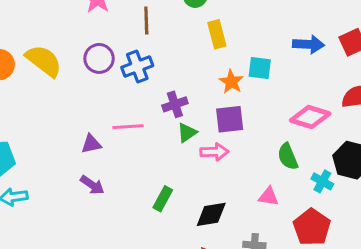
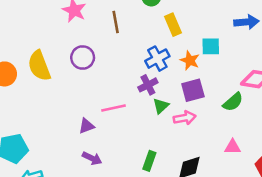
yellow semicircle: (44, 61) -> (39, 66), turned -140
blue cross: (137, 67) -> (157, 59), moved
green semicircle: (288, 157) -> (233, 102), moved, turned -100

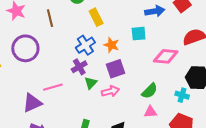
cyan square: (211, 46) -> (139, 34), moved
purple circle: (83, 58) -> (25, 48), size x1.4
green semicircle: (233, 102) -> (150, 91), moved
purple triangle: (86, 126) -> (32, 103), size x1.5

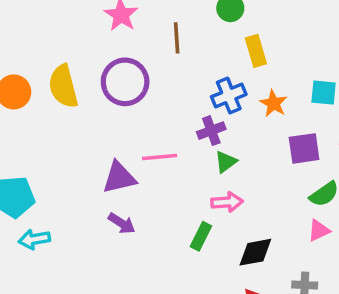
purple square: (116, 69) -> (304, 148), moved
pink arrow: (110, 91) -> (227, 202), moved
pink triangle: (150, 112) -> (319, 230), turned -32

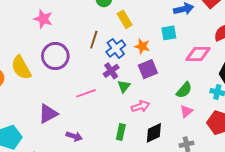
brown line: (177, 38) -> (94, 40), moved, turned 36
purple square: (304, 148) -> (148, 69), moved
purple triangle: (119, 178) -> (48, 114), moved
pink arrow: (227, 202) -> (140, 106), moved

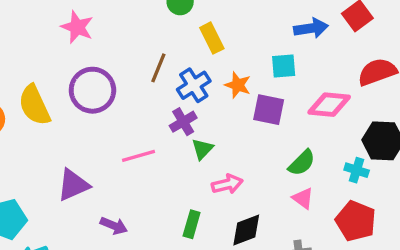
purple square: (148, 69) -> (269, 110), moved, turned 30
pink triangle: (186, 111) -> (303, 198), turned -48

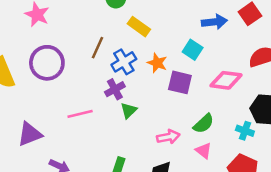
yellow rectangle: (212, 38) -> (139, 27), turned -30
cyan square: (284, 66) -> (193, 50), turned 36
pink arrow: (227, 184) -> (168, 137), moved

